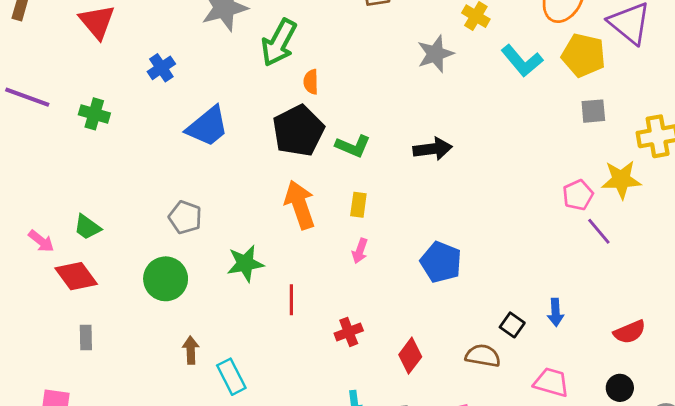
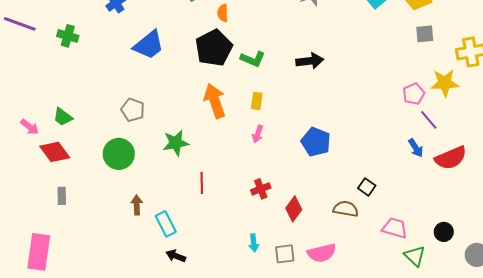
red line: (291, 300) -> (202, 183), moved
blue arrow: (556, 312) -> (416, 148), moved, turned -30
red cross: (349, 332) -> (261, 189), moved
red semicircle: (630, 332) -> (451, 158), moved, size x1.4

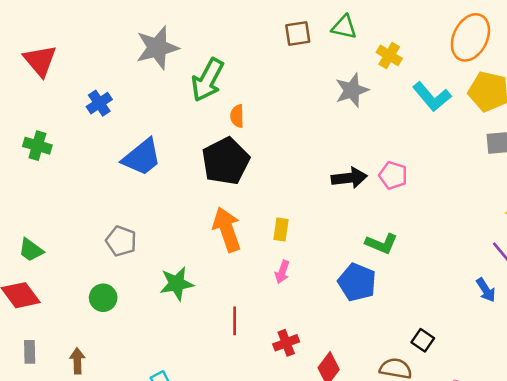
green L-shape: (253, 59) -> (382, 244), moved
pink pentagon: (414, 94) -> (393, 175), moved, turned -30
green circle: (119, 154) -> (103, 298), size x0.7
red line: (202, 183) -> (235, 321), moved
brown arrow: (137, 205) -> (77, 361), moved

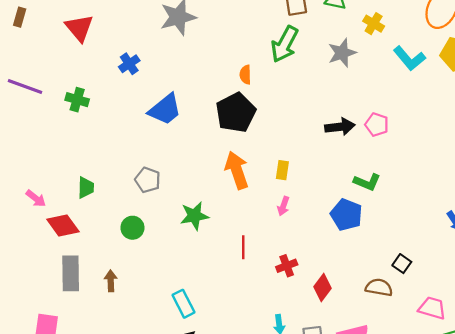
green arrow: (208, 80) -> (285, 44), moved
green trapezoid: (31, 250) -> (86, 188), moved, turned -125
gray rectangle: (30, 352) -> (71, 273), size x1.8

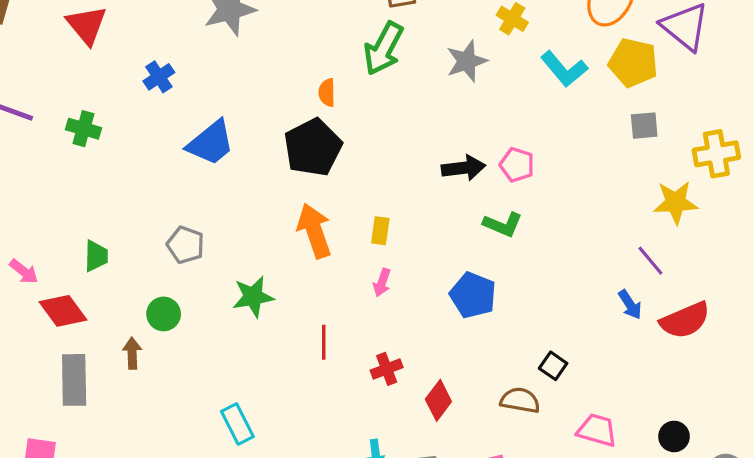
green L-shape: (367, 182) -> (503, 224), moved
brown arrow: (111, 281) -> (132, 353), moved

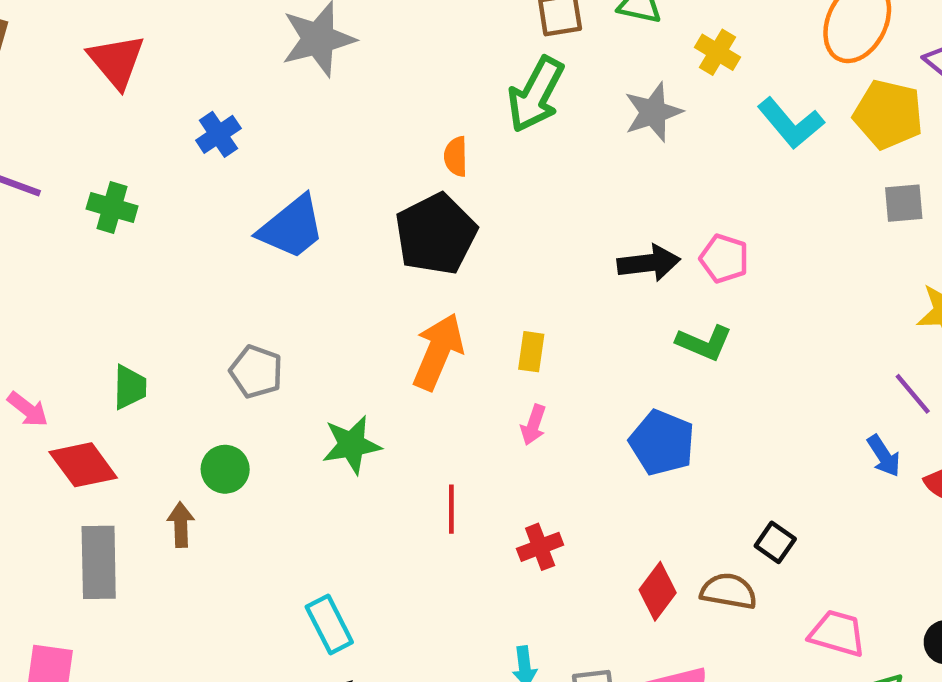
orange arrow: (314, 231) -> (438, 352), turned 42
red diamond: (438, 400) -> (658, 591), moved

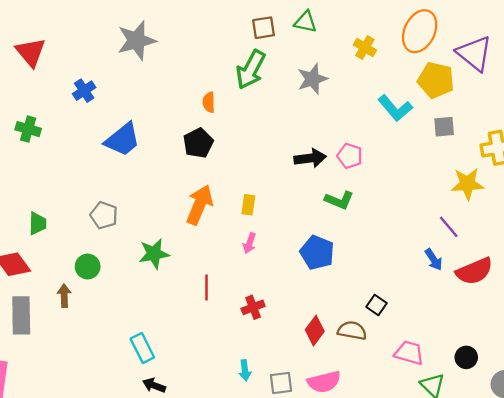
yellow cross: (717, 52) -> (365, 47), moved
cyan L-shape: (791, 123) -> (395, 108), moved
black pentagon: (436, 234) -> (198, 143), size x0.7

